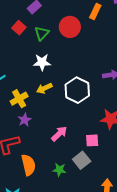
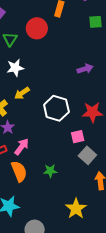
white hexagon: (77, 90) -> (56, 108), moved
pink arrow: (59, 134) -> (22, 147), moved
gray square: (82, 160) -> (87, 155), moved

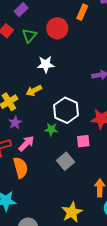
white star: (15, 68) -> (46, 64), moved
gray square: (87, 155) -> (65, 161), moved
green star: (50, 171) -> (51, 129), moved

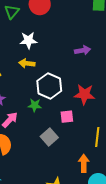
yellow arrow: (34, 91) -> (27, 63), moved, turned 35

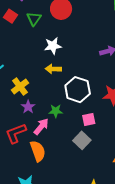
green star: (35, 105) -> (56, 111), moved
pink square: (67, 117) -> (89, 120), moved

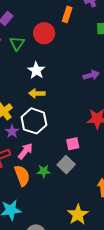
white star: (53, 46) -> (36, 70), turned -30
white hexagon: (78, 90) -> (34, 121), moved
green star: (56, 111) -> (44, 171), moved

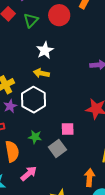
pink arrow: (25, 151) -> (29, 174), moved
green star: (44, 171) -> (35, 137), moved

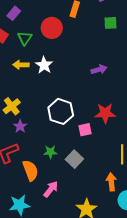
yellow arrow: (41, 73) -> (21, 65), moved
white hexagon: (34, 100) -> (61, 111), moved
pink square: (68, 129) -> (85, 130), moved

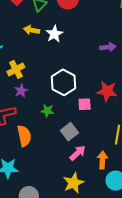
green star: (50, 152) -> (47, 111), moved
pink arrow: (51, 189) -> (78, 153), moved

